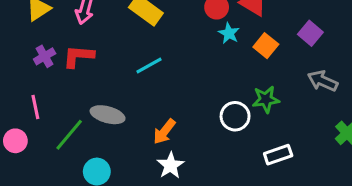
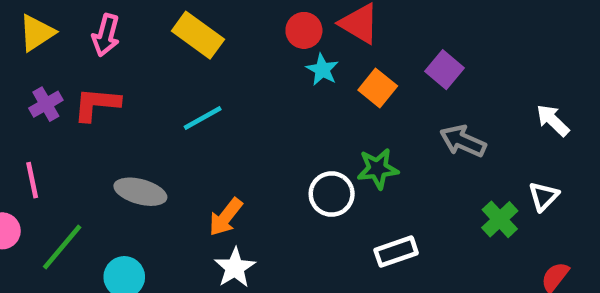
green line: (69, 135) -> (62, 247), moved

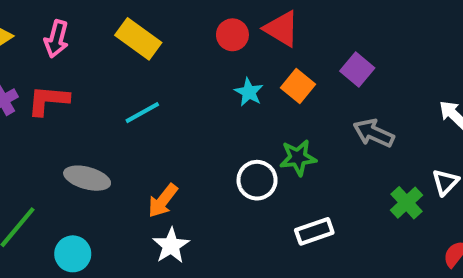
cyan star: (322, 70) -> (249, 92), moved

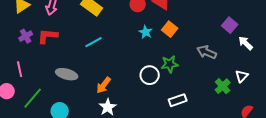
purple square: (357, 70) -> (230, 25), moved

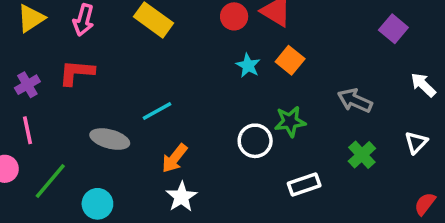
purple square: (230, 25) -> (393, 29), moved
purple cross: (26, 36) -> (27, 85), moved
cyan line: (94, 42) -> (157, 111), moved
green cross: (223, 86) -> (362, 155), moved

